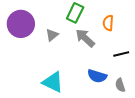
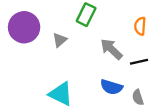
orange semicircle: (108, 23) -> (140, 26), moved
gray arrow: (85, 38) -> (111, 49), moved

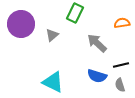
orange semicircle: (140, 26) -> (122, 23), turned 77
black line: (139, 62) -> (121, 65), moved

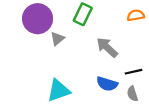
orange semicircle: (122, 23) -> (136, 15), moved
purple circle: (21, 24) -> (38, 19), moved
cyan triangle: (53, 82) -> (58, 90), turned -45

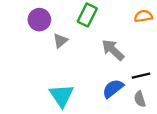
purple circle: (38, 19) -> (39, 20), size x0.7
blue semicircle: (107, 84) -> (113, 89), turned 125
cyan triangle: (58, 90) -> (62, 96), turned -45

